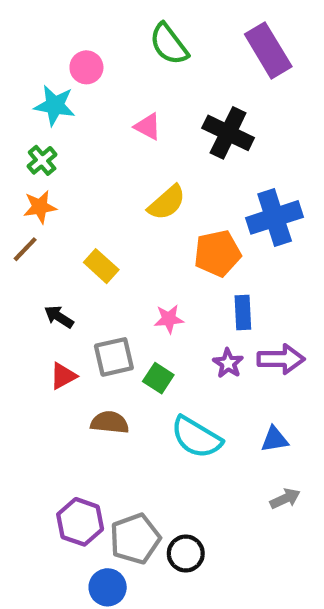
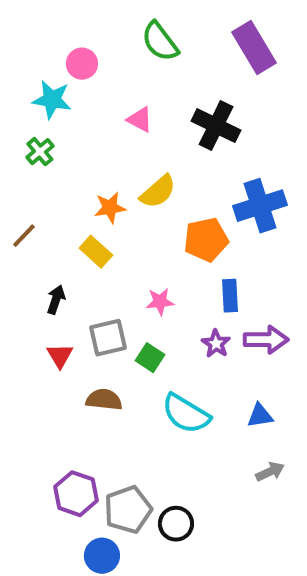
orange star: (40, 207) -> (110, 208), moved
black arrow: (59, 317) -> (56, 300), turned 76
red triangle: (63, 376) -> (60, 356), turned -32

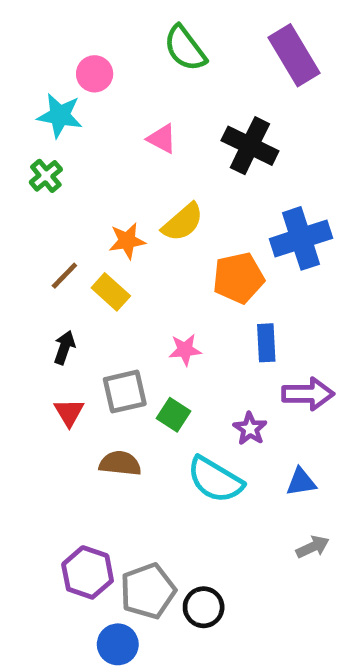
brown line: (24, 236) -> (64, 276), moved
purple star: (216, 344) -> (250, 429), moved

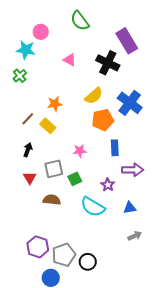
purple rectangle: (294, 55) -> (127, 41), moved
yellow semicircle: (183, 222) -> (94, 96), moved
blue cross: (301, 238) -> (130, 103), turned -35
green square: (173, 415) -> (75, 179), turned 32

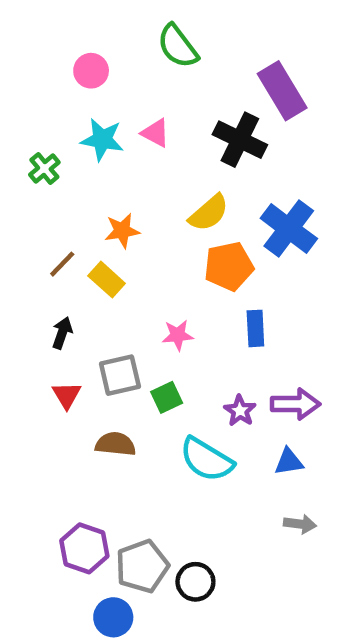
cyan star: (26, 50) -> (102, 140), moved
purple arrow: (133, 170) -> (295, 404), moved
gray arrow: (135, 236) -> (300, 524), turned 32

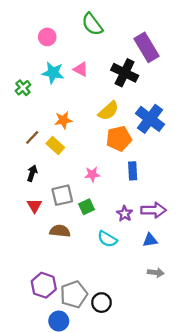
cyan semicircle: (207, 460) -> (107, 239), size x0.7

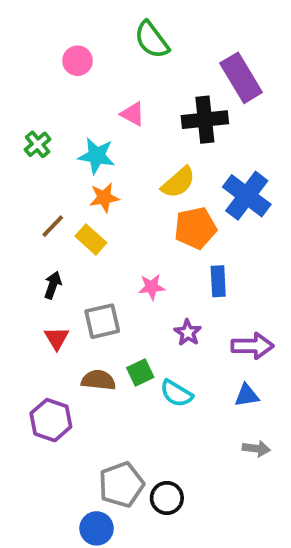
cyan star: (53, 73) -> (97, 156), moved
black cross: (125, 73) -> (205, 120), turned -32
green square: (86, 207) -> (140, 373), moved
purple star: (125, 214) -> (188, 333), moved
purple hexagon: (44, 285) -> (51, 420), moved

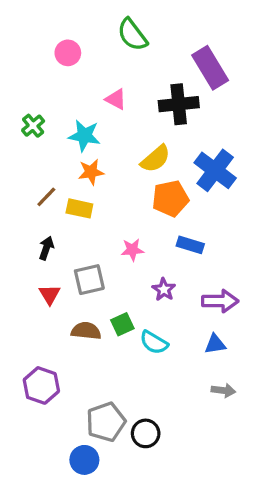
yellow rectangle: (91, 239) -> (79, 208), turned -30
blue rectangle: (218, 281) -> (190, 245), turned -70
purple hexagon: (51, 420) -> (41, 385), moved

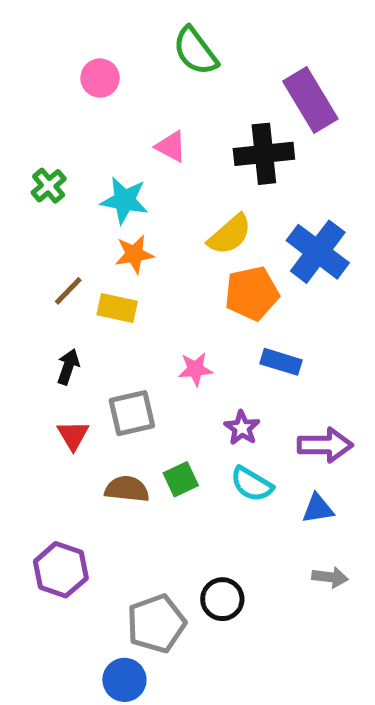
cyan semicircle: (154, 342) -> (252, 484), moved
black circle: (146, 433) -> (222, 599), moved

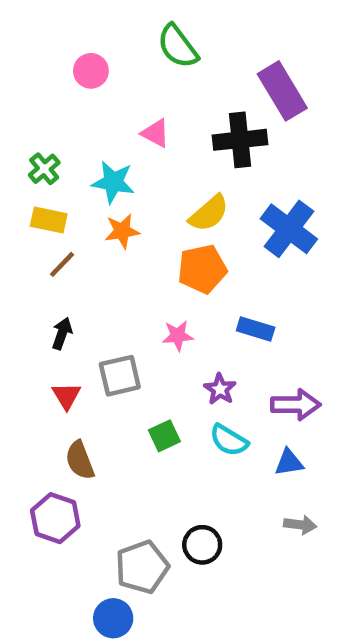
orange pentagon: (252, 293) -> (202, 269), moved
yellow rectangle: (117, 308) -> (49, 220), moved
brown semicircle: (127, 489) -> (80, 460), moved, turned -117

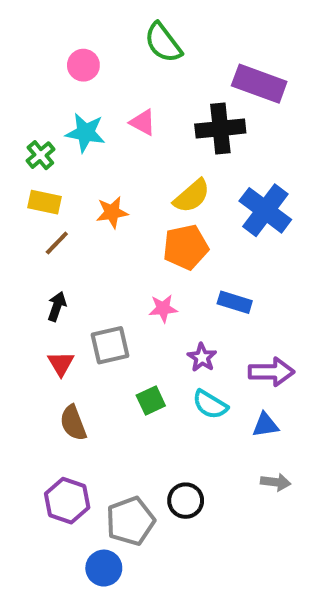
purple rectangle: (282, 91) -> (259, 84), turned -39
cyan star: (113, 182) -> (85, 133), moved
purple hexagon: (55, 518) -> (67, 501), moved

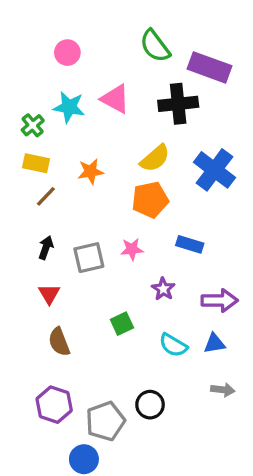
green semicircle: (163, 43) -> (155, 46), moved
pink triangle: (143, 122) -> (115, 99), size x1.4
gray square: (110, 345) -> (89, 258), moved
cyan semicircle: (210, 405) -> (173, 345), moved

